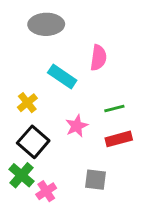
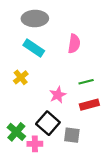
cyan rectangle: (62, 77) -> (34, 48), moved
black square: (33, 142) -> (48, 123), moved
pink cross: (46, 191) -> (35, 144), turned 32

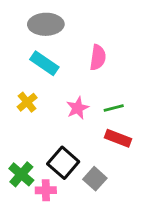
pink star: (58, 95) -> (78, 108), moved
red rectangle: (89, 105) -> (118, 138), turned 36
gray square: (72, 135) -> (95, 179), turned 35

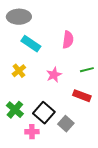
gray ellipse: (46, 24) -> (19, 17), moved
green line: (114, 108) -> (87, 70), moved
green cross: (21, 174) -> (15, 110), moved

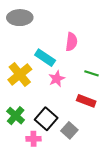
cyan rectangle: (31, 44) -> (45, 58), moved
green line: (87, 70) -> (91, 73), turned 32
yellow cross: (19, 71) -> (20, 75), size x1.6

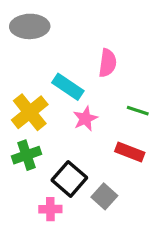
green cross: (16, 116) -> (27, 155), moved, turned 30

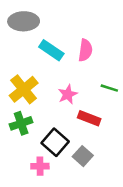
cyan rectangle: (68, 87) -> (51, 50), moved
red rectangle: (130, 152) -> (89, 118), moved

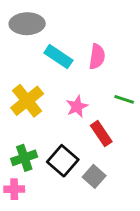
red rectangle: (89, 118) -> (101, 134), turned 35
green cross: (21, 123) -> (24, 158), moved
pink cross: (40, 166) -> (14, 189), moved

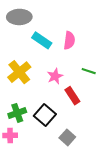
gray square: (94, 176) -> (67, 137), moved

